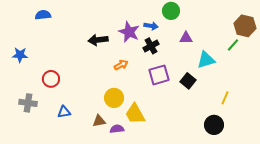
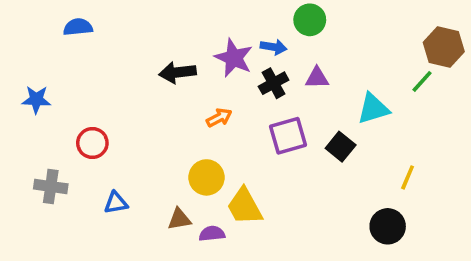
purple triangle: (186, 38) -> (317, 78), moved

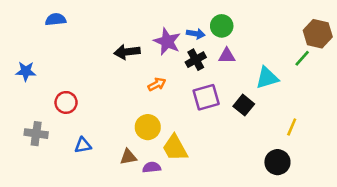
green circle: (310, 20) -> (222, 26), moved

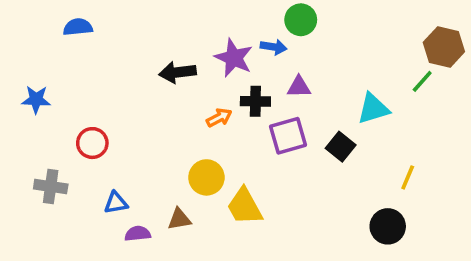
green circle: (222, 26) -> (301, 20), moved
purple triangle: (227, 56) -> (299, 87), moved
black cross: (196, 60) -> (255, 101), moved, turned 30
purple semicircle: (152, 167) -> (138, 234), moved

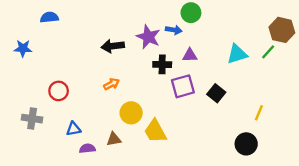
blue star: (36, 100) -> (23, 48), moved
cyan triangle: (373, 109) -> (237, 54), moved
orange arrow: (219, 118) -> (112, 84), moved

